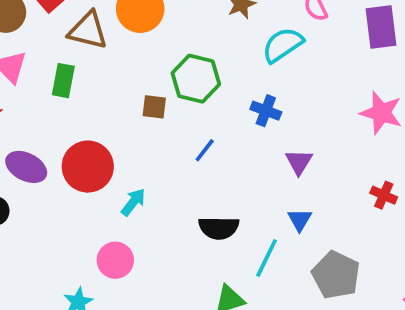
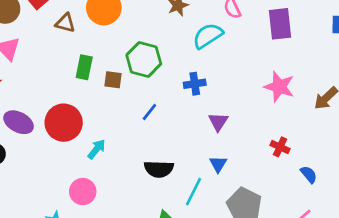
brown triangle: (88, 30) -> (65, 23), size x0.7
green rectangle: (63, 81) -> (84, 67), moved
blue cross: (266, 111) -> (195, 84), turned -30

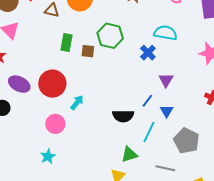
cyan semicircle: (208, 36) -> (165, 33), moved, turned 45
blue cross: (195, 84) -> (148, 53), turned -35
blue line: (149, 112) -> (147, 101), moved
pink circle: (83, 192) -> (55, 124), moved

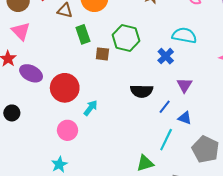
green rectangle: (66, 42) -> (83, 34), moved, turned -30
purple ellipse: (19, 84) -> (31, 73), moved
blue triangle: (167, 111) -> (185, 118), turned -40
black semicircle: (123, 116) -> (142, 91), moved

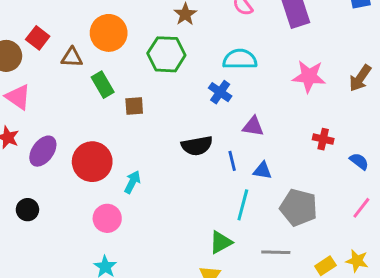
green hexagon: (126, 38) -> (166, 54), moved
purple ellipse: (31, 73) -> (43, 151), turned -70
purple triangle: (184, 85) -> (253, 126), turned -42
blue line: (165, 107) -> (232, 161), turned -40

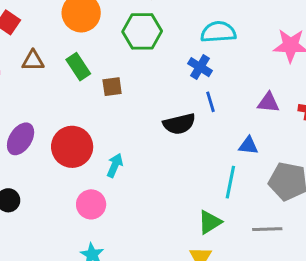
brown triangle: (72, 57) -> (33, 61), moved
purple triangle: (253, 126) -> (268, 103), moved
blue line: (232, 161) -> (210, 102), moved

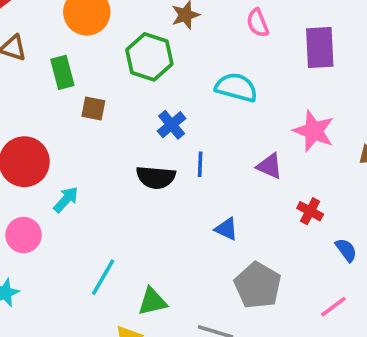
blue cross: (200, 67) -> (172, 125), moved
purple triangle: (268, 103) -> (270, 166), moved
cyan line: (230, 182) -> (103, 277), moved

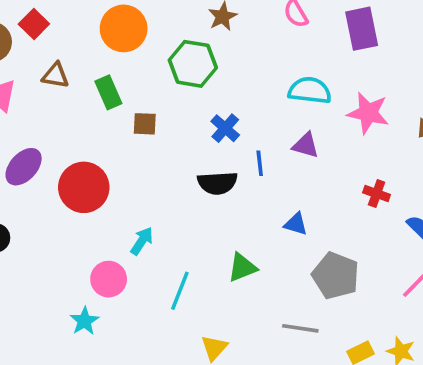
cyan semicircle: (236, 87) -> (310, 90), moved
purple triangle: (270, 166) -> (306, 145), moved
cyan arrow: (66, 200) -> (142, 241), moved
pink circle: (24, 235) -> (109, 279), moved
green triangle: (152, 302) -> (242, 267), moved

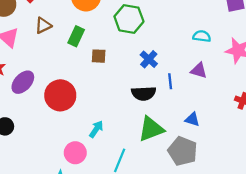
brown triangle: (55, 75) -> (43, 25), turned -36
cyan semicircle: (310, 90) -> (202, 36), size x0.7
green rectangle: (108, 92) -> (76, 36), turned 48
green triangle: (242, 267) -> (151, 129), moved, size x1.4
gray pentagon: (336, 276) -> (183, 151), moved

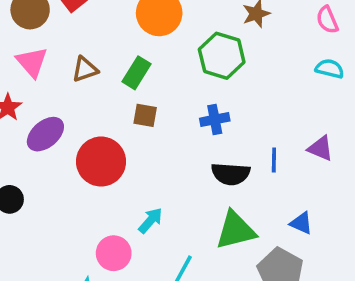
brown triangle: (43, 25) -> (85, 69), moved
cyan semicircle: (202, 36) -> (330, 69), moved
brown square: (99, 56) -> (145, 115), moved
blue cross: (149, 59) -> (215, 120), moved, turned 30

